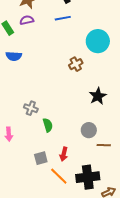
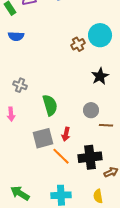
cyan circle: (98, 41) -> (100, 35), moved
gray cross: (31, 108) -> (20, 85), moved
green semicircle: (48, 125) -> (50, 105), size x1.5
gray square: (41, 158) -> (43, 138), size x1.5

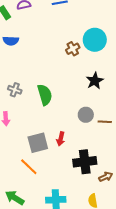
green semicircle: (50, 105) -> (45, 95), moved
brown line: (106, 125) -> (105, 122), moved
orange line: (61, 156) -> (29, 167), moved

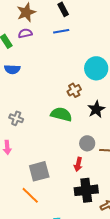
brown cross: (73, 49) -> (74, 90), moved
green semicircle: (45, 95) -> (61, 114), moved, turned -60
red arrow: (61, 139) -> (78, 164), moved

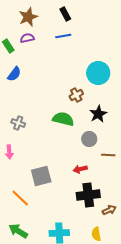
blue semicircle: (12, 69) -> (14, 74), turned -56
gray circle: (87, 143) -> (89, 139), moved
red arrow: (78, 164) -> (80, 169), turned 64
orange line: (30, 195) -> (20, 198), moved

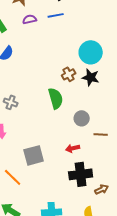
purple semicircle: (27, 38) -> (30, 19), moved
black star: (98, 114) -> (91, 77), moved, turned -30
green semicircle: (63, 119) -> (56, 98), turned 60

